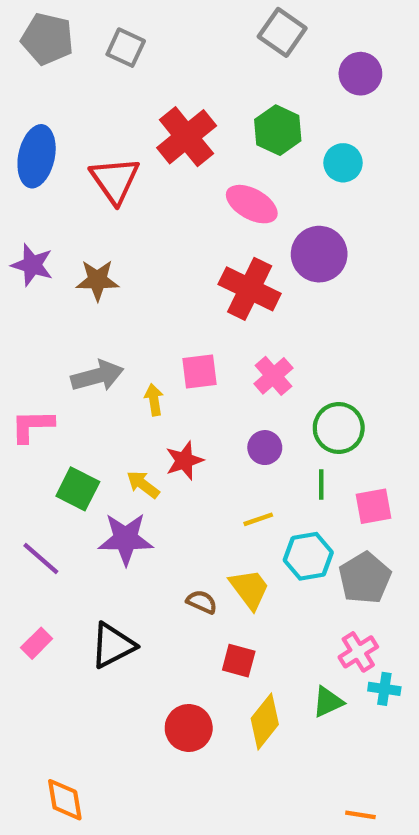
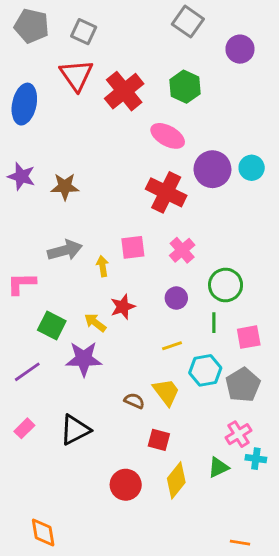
cyan circle: (343, 163) -> (252, 168), moved
red triangle: (115, 180) -> (76, 75), moved
purple line: (41, 558) -> (27, 372), turned -76

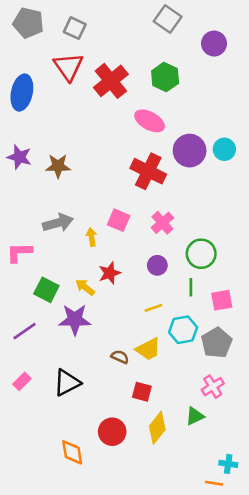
pink square: (133, 247) -> (119, 220), turned 30
yellow trapezoid: (166, 392) -> (148, 349), turned 100
cyan cross: (256, 459) -> (228, 464), moved
orange diamond: (43, 532) -> (72, 452), moved

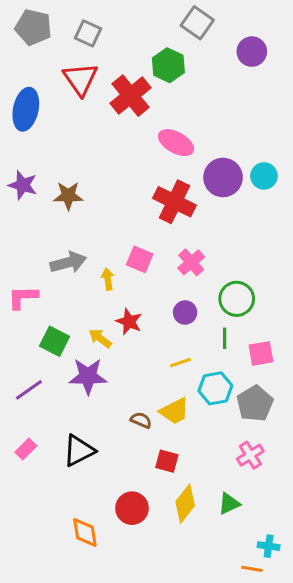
green hexagon: (165, 77) -> (168, 65), moved
red star: (110, 273) -> (129, 322), turned -30
green triangle: (195, 416) -> (229, 504), moved

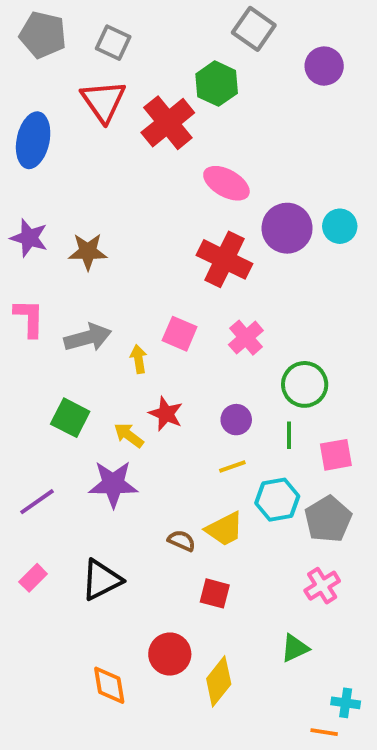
pink L-shape: (23, 297) -> (29, 318), moved, turned 92
purple circle: (185, 312) -> (236, 420), moved
green square: (55, 341) -> (70, 418), moved
yellow diamond: (185, 504) -> (219, 681), moved

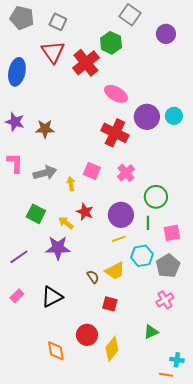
purple circle: (236, 420) -> (121, 215), size x1.6
brown semicircle: (182, 541) -> (93, 277), turned 32

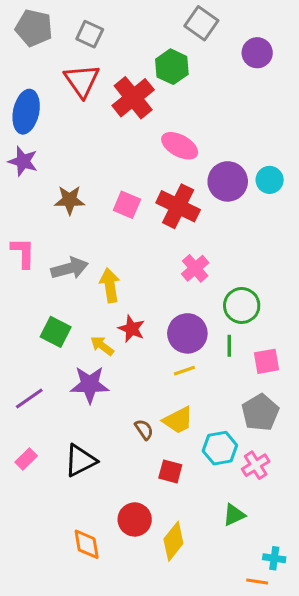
purple star: (15, 122) -> (23, 161), moved
pink square: (92, 171) -> (127, 205), moved
yellow arrow: (71, 184) -> (110, 285), size x1.5
cyan hexagon: (142, 256) -> (220, 448), moved

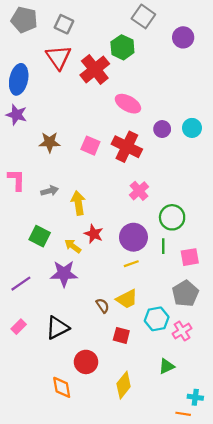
purple circle: (228, 181) -> (162, 129), size x0.6
gray arrow: (70, 268) -> (50, 191), size x0.7
red circle: (135, 519) -> (86, 362), moved

